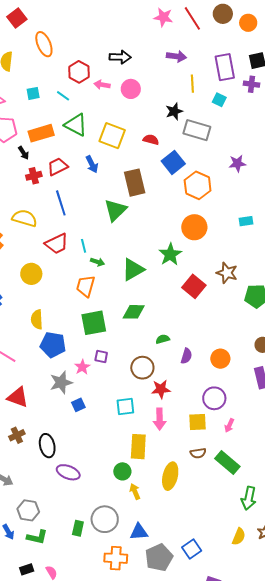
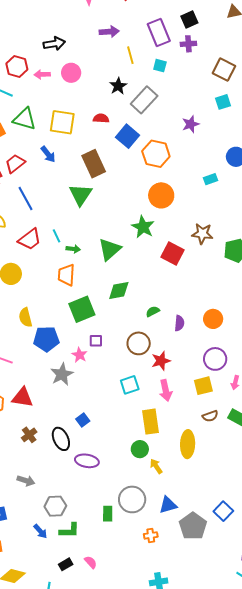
gray rectangle: (197, 130) -> (144, 100), turned -52
blue square: (78, 405) -> (83, 420), moved
orange cross: (116, 558) -> (151, 535), size x0.6

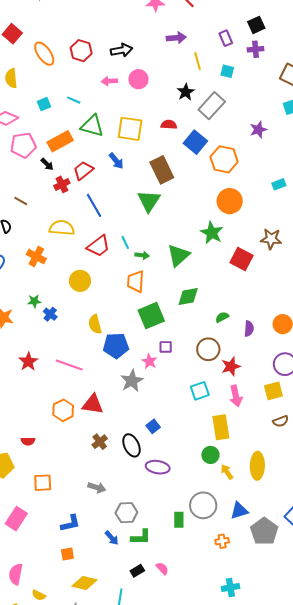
purple rectangle: (159, 32) -> (226, 38), size x0.6
red hexagon: (17, 67) -> (81, 51), moved
yellow ellipse: (188, 444) -> (257, 466), moved

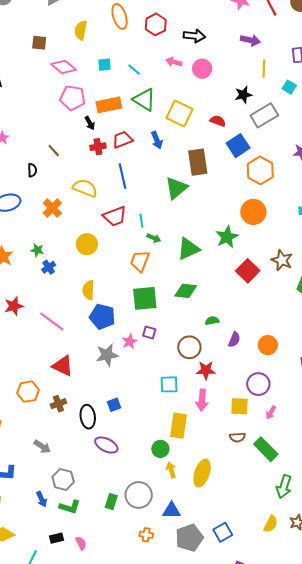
orange hexagon: (63, 410) -> (28, 392), moved

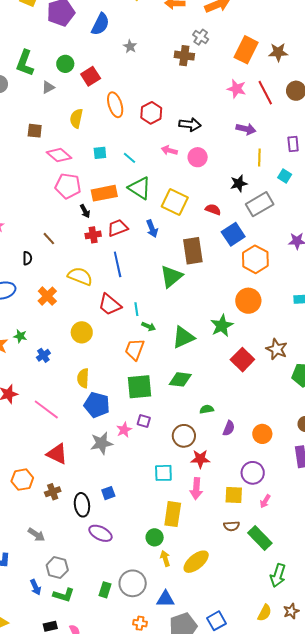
red trapezoid: (115, 216) -> (110, 305), turned 60
green star: (37, 250) -> (20, 336), moved
yellow ellipse: (202, 473) -> (196, 562), turned 32

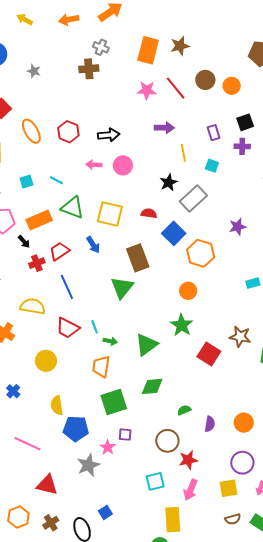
orange circle: (248, 301) -> (188, 291), moved, size x0.7
pink arrow: (196, 489) -> (190, 490), turned 30

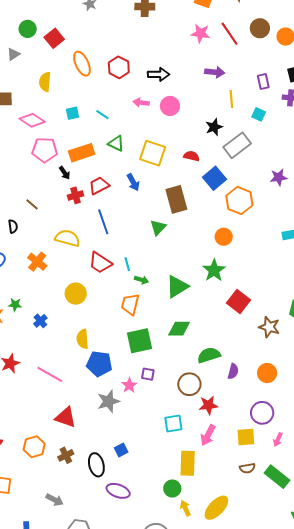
green triangle: (73, 208) -> (116, 143), size x0.7
green triangle: (122, 288) -> (158, 228), size x0.7
brown star: (240, 337) -> (269, 327), moved
green semicircle: (184, 410) -> (209, 355), size x1.6

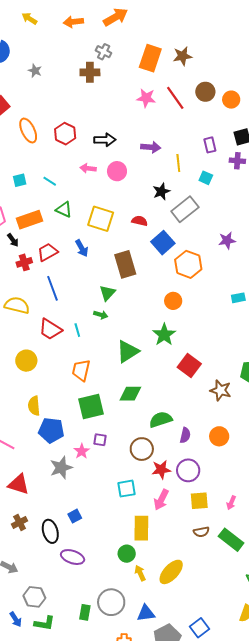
purple arrow: (215, 72) -> (151, 147), moved
green arrow: (141, 280) -> (101, 315), moved
purple circle: (262, 413) -> (188, 470), moved

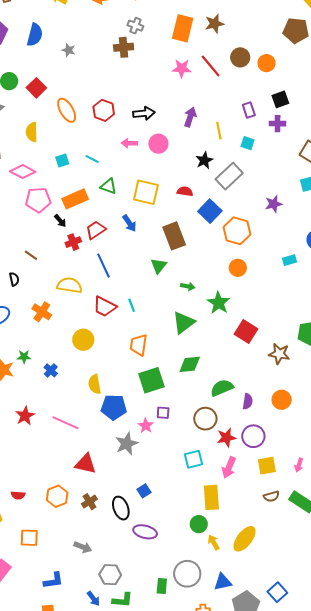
purple arrow: (151, 147) -> (190, 117), turned -72
orange circle: (173, 301) -> (238, 268), moved
green arrow: (101, 315) -> (188, 286), moved

